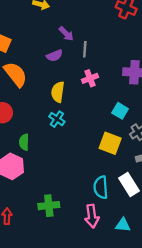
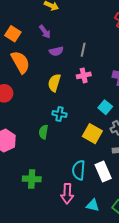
purple arrow: (66, 34) -> (45, 32), moved
cyan cross: (57, 119) -> (59, 114), moved, turned -32
green semicircle: (24, 142) -> (43, 132), moved

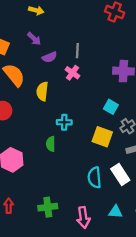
pink cross: (84, 75) -> (72, 73), moved, turned -32
yellow semicircle: (54, 83) -> (42, 91), moved
green cross: (32, 179) -> (48, 207), moved
pink arrow: (67, 194) -> (83, 217), moved

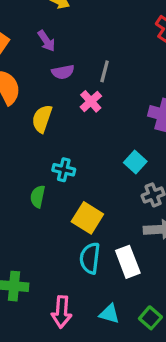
yellow square: (102, 137) -> (87, 218), moved

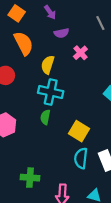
gray line: (105, 71) -> (100, 23), moved, turned -40
cyan cross: (64, 170) -> (51, 92), moved, size x1.6

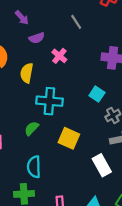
cyan cross: (51, 92) -> (49, 101), moved
green semicircle: (45, 117) -> (32, 128), turned 40
cyan semicircle: (81, 158) -> (34, 167), moved

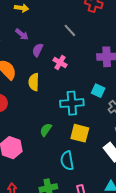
purple semicircle: (37, 38) -> (38, 50), turned 144
cyan cross: (49, 101) -> (72, 103), moved
cyan semicircle: (34, 167) -> (67, 161), moved

